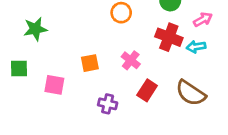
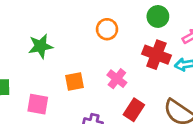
green star: (35, 29) -> (41, 46), moved

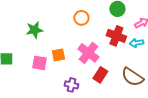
pink cross: (117, 79) -> (88, 53), size x1.5
pink square: (38, 104) -> (39, 63), moved

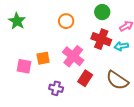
green star: (34, 30) -> (17, 21), moved, turned -30

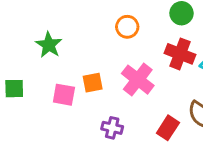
green star: (17, 21) -> (49, 45), moved
red rectangle: (85, 78) -> (168, 128), moved

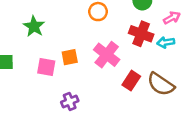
purple cross: (112, 128) -> (70, 101), moved, turned -35
red rectangle: (168, 128) -> (131, 81), moved

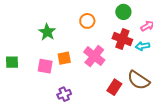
green star: (34, 26) -> (47, 32), moved
red rectangle: (131, 81) -> (114, 87), moved

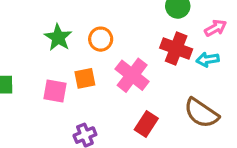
orange circle: (87, 21) -> (101, 39), moved
red rectangle: (114, 87) -> (146, 124), moved

